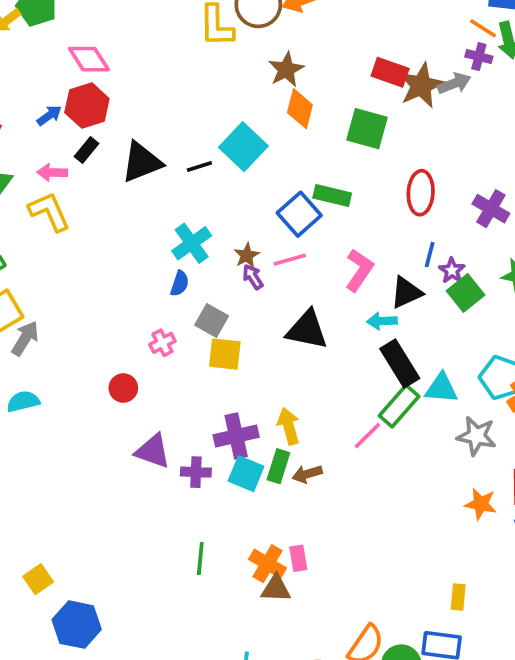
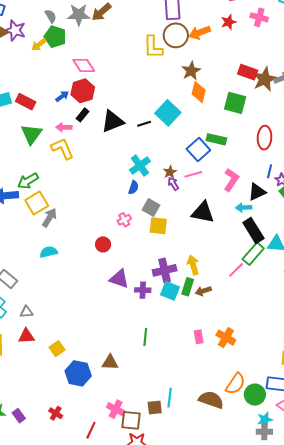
orange cross: (268, 564) -> (226, 338), moved
brown triangle: (276, 589) -> (110, 362), moved

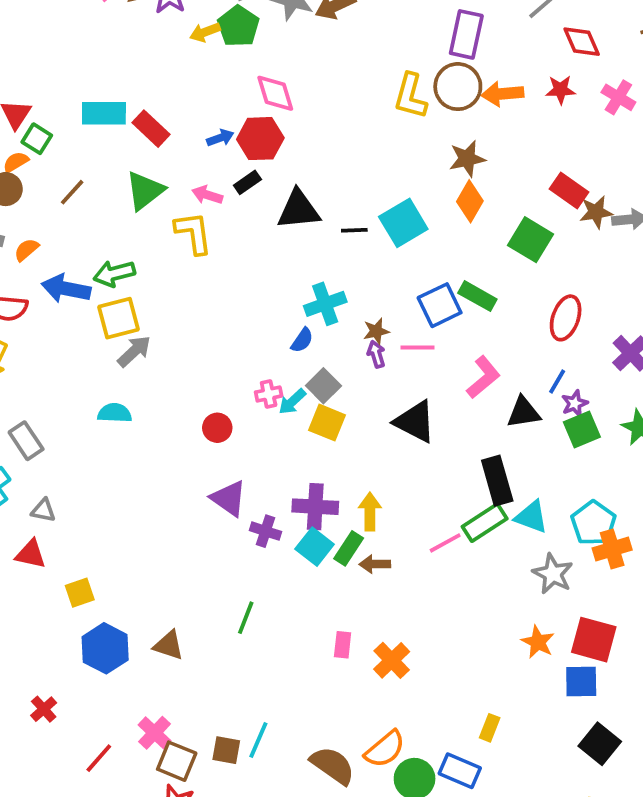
brown star: (265, 79) -> (596, 212), size x0.7
cyan arrow: (244, 208) -> (292, 402), moved, turned -56

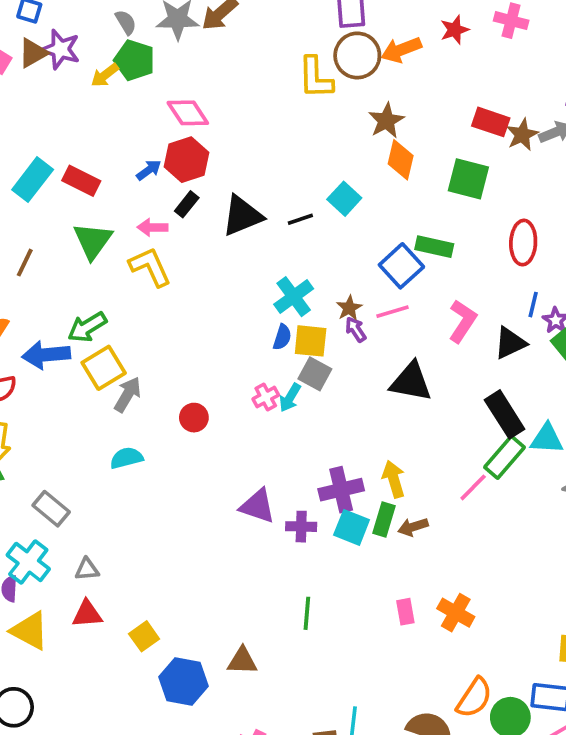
cyan rectangle: (104, 113) -> (33, 180), turned -36
cyan square: (403, 223) -> (344, 199), size x0.7
yellow square: (327, 423) -> (311, 341), moved
red circle: (217, 428) -> (194, 418), moved

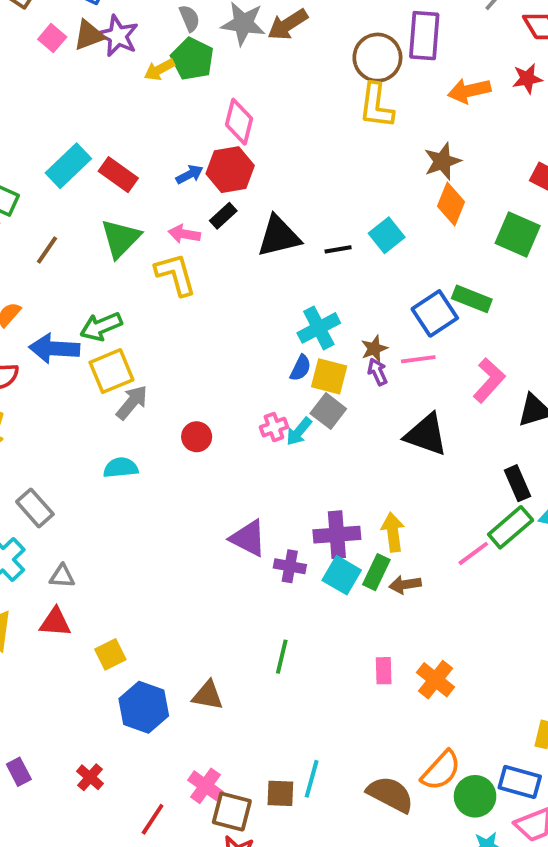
brown circle: (357, 55) -> (377, 58), moved
pink diamond: (188, 113) -> (239, 122), turned 39
black rectangle: (505, 414) -> (517, 483), size x0.7

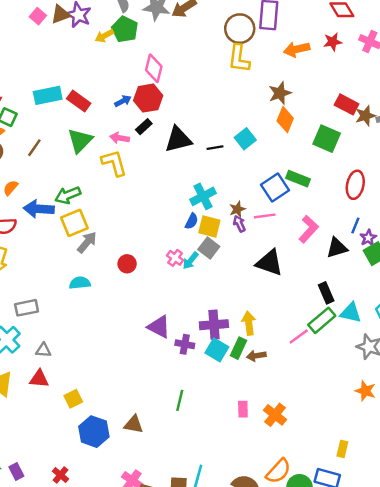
cyan rectangle: (68, 166) -> (48, 95), turned 32
pink cross: (274, 427) -> (175, 258), turned -35
gray rectangle: (35, 508) -> (27, 308), turned -60

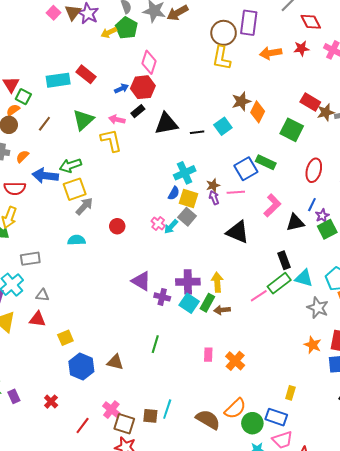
brown triangle: (61, 14) -> (73, 12), turned -36
brown star: (280, 93) -> (241, 101), moved
red rectangle: (79, 101) -> (86, 74), moved

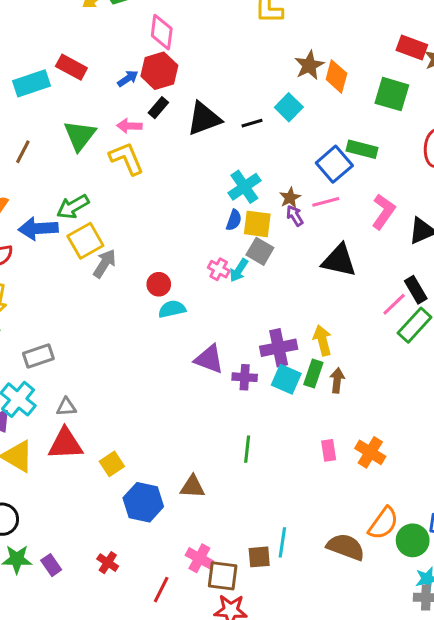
cyan semicircle: (76, 240) -> (172, 309), moved
pink line: (259, 296) -> (394, 304), moved
brown arrow: (222, 310) -> (337, 380), turned 112
red triangle: (37, 319) -> (65, 444), size x1.4

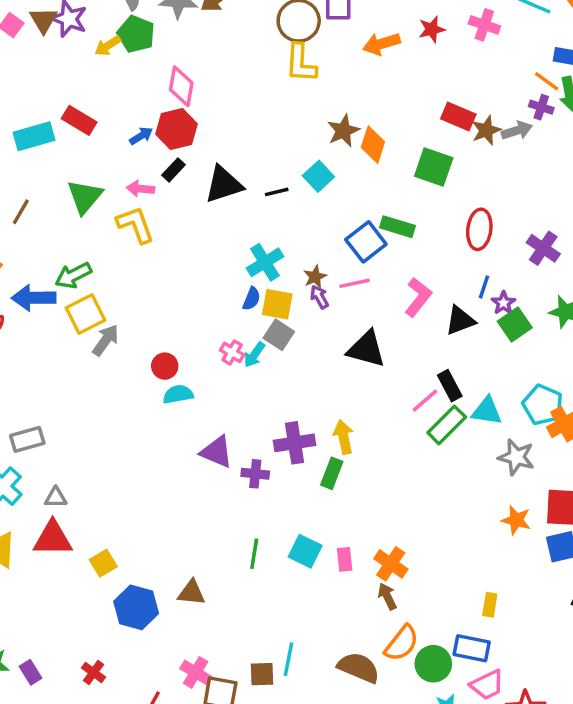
cyan square: (286, 379) -> (305, 551), moved
brown arrow: (337, 380) -> (387, 596), moved, turned -35

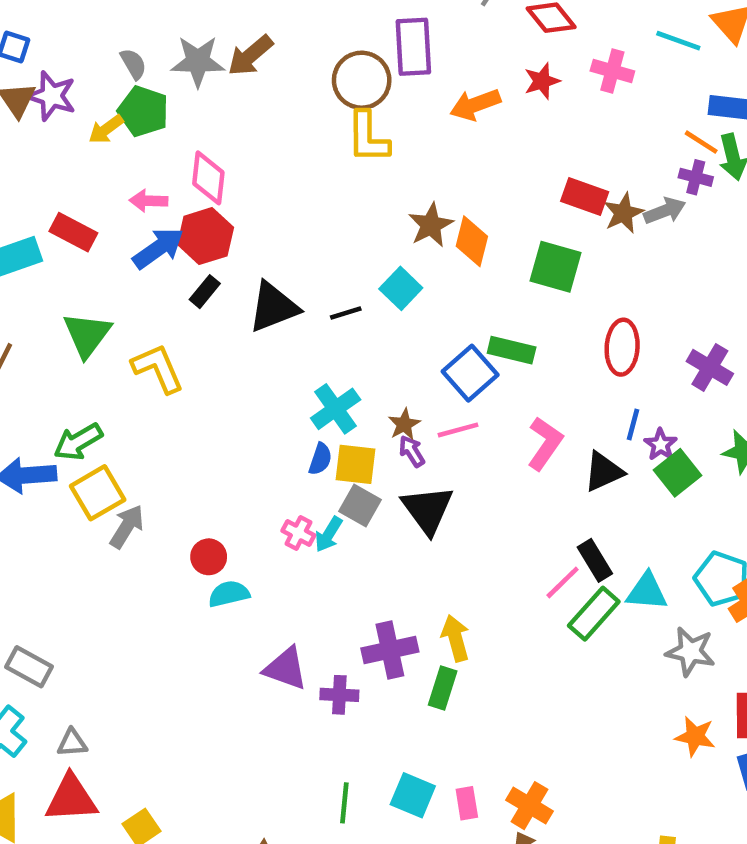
blue arrow: (141, 136) -> (158, 248), size x1.6
pink arrow: (140, 189) -> (149, 201), moved
black triangle: (366, 349) -> (427, 510), moved, turned 42
gray rectangle: (27, 439) -> (29, 667), turned 48

